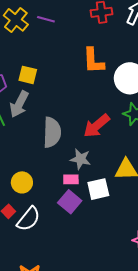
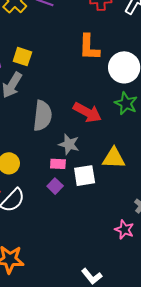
red arrow: (97, 126) -> (87, 112), turned -116
purple square: (70, 202) -> (55, 186), size x0.7

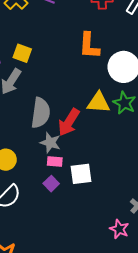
red arrow: (87, 112) -> (69, 122), moved, turned 92
gray star: (69, 144) -> (50, 143), moved
yellow triangle: (114, 158) -> (98, 103), moved

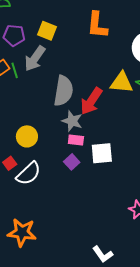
orange L-shape: (89, 46) -> (97, 25), moved

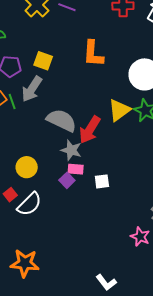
yellow triangle: (122, 82) -> (119, 110), turned -40
gray semicircle: (63, 91) -> (62, 120), turned -72
white square: (102, 153) -> (102, 181), size x0.7
purple square: (72, 162) -> (67, 180), moved

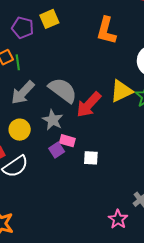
yellow square: (43, 61) -> (49, 19), moved, turned 36
gray arrow: (32, 89) -> (23, 93), moved
gray star: (71, 150) -> (53, 120), moved

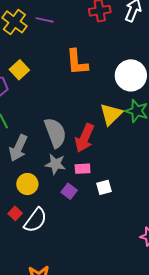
gray semicircle: (63, 90) -> (55, 133), turned 52
pink rectangle: (67, 141) -> (83, 169), moved

